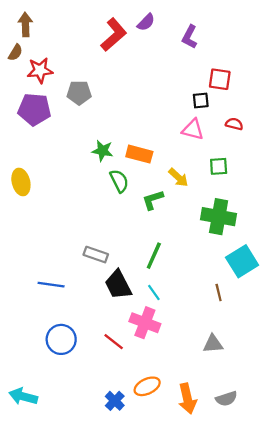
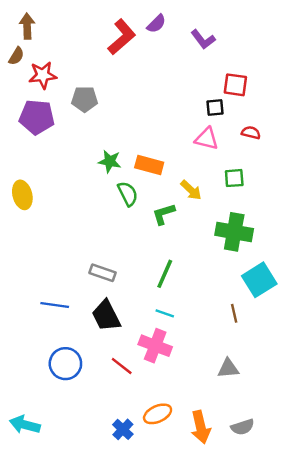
purple L-shape: (190, 37) -> (203, 39), turned -65
black trapezoid: (118, 285) -> (106, 316), moved
cyan line: (154, 293) -> (165, 313), turned -36

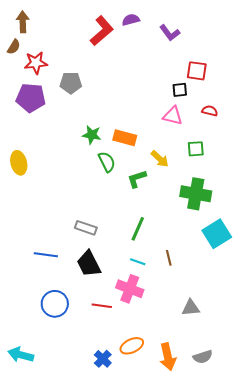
purple semicircle: (156, 24) -> (131, 20), turned -150
brown line: (234, 313) -> (169, 258), moved
red line: (122, 366) -> (102, 306), turned -30

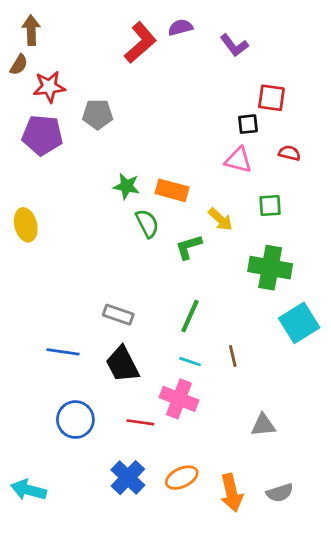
blue cross: (103, 359) -> (128, 478), moved, size x1.4

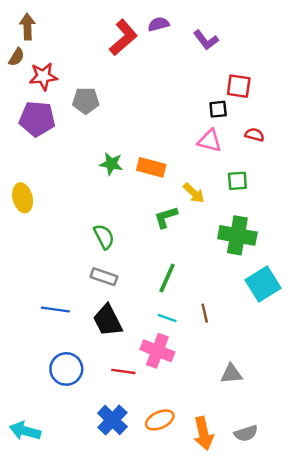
green semicircle: (147, 223) -> (104, 237), moved

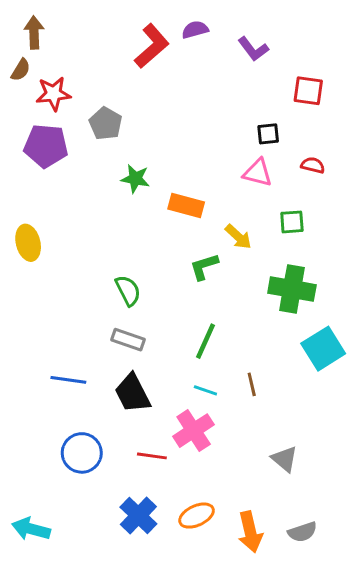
red square: (239, 86) -> (308, 91), moved
gray pentagon: (86, 101) -> (106, 124), turned 30
green star: (111, 164) -> (135, 179), moved
pink cross: (157, 351) -> (194, 431), turned 36
gray triangle: (231, 374) -> (284, 459), turned 45

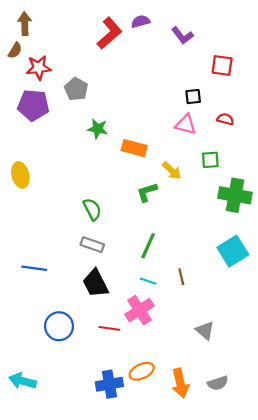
green cross: (292, 289) -> (235, 195), moved
blue line: (68, 380) -> (34, 268), moved
blue cross: (138, 516) -> (109, 384), moved, turned 36

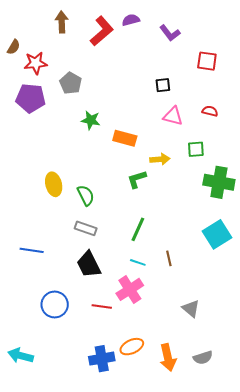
brown arrow: (25, 24) -> (62, 22), moved
black square: (193, 97) -> (163, 85), moved
yellow arrow: (172, 171) -> (160, 159), turned -48
yellow ellipse: (20, 175) -> (54, 184), moved

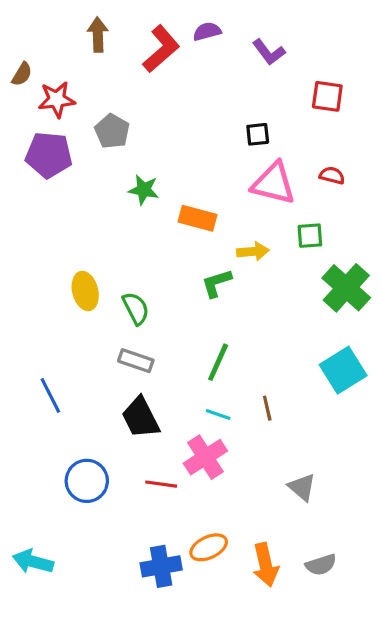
pink triangle: (173, 116) -> (273, 183), size x1.4
green cross: (219, 182) -> (346, 288), turned 32
blue line: (32, 250) -> (50, 395), turned 55

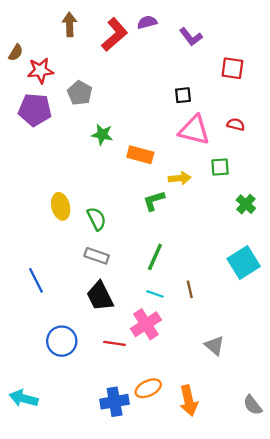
green cross: (346, 288) -> (246, 204), size x0.6
gray semicircle: (321, 565) -> (253, 405), moved, turned 70

